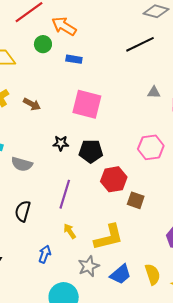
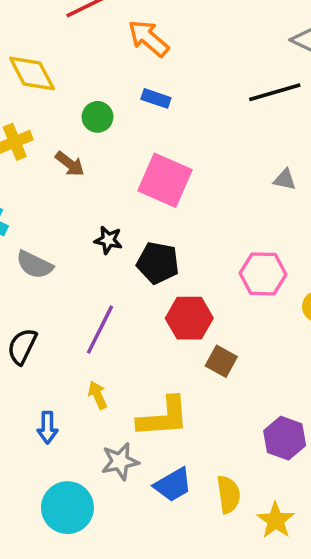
green circle: (43, 44) -> (98, 117), moved
blue arrow: (45, 254) -> (47, 427), turned 150

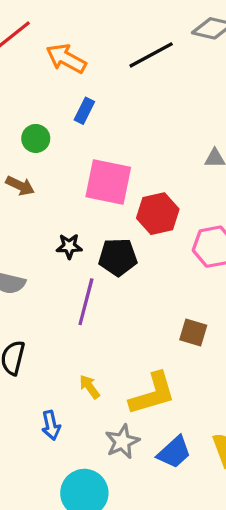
black line: (275, 92) -> (151, 55), moved
blue rectangle: (156, 98) -> (84, 111), turned -70
red hexagon: (189, 318) -> (158, 214), moved
purple line: (100, 330) -> (86, 302), moved

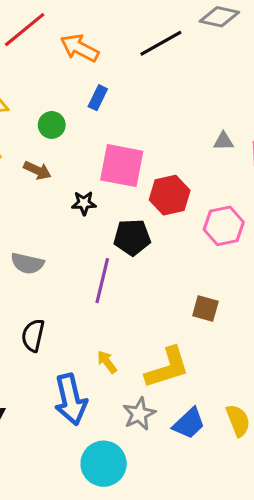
black star: (69, 246) -> (84, 203), moved
blue arrow: (51, 425) -> (71, 399), size x1.8

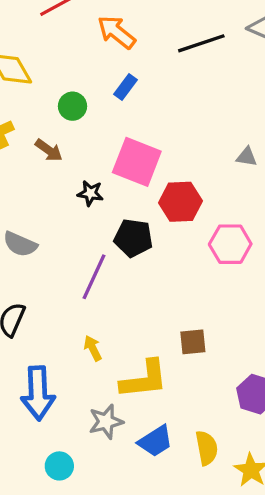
brown square: (205, 308) -> (193, 342), moved, turned -32
yellow arrow: (107, 362) -> (93, 348), moved
cyan circle: (104, 464) -> (59, 466), size x0.6

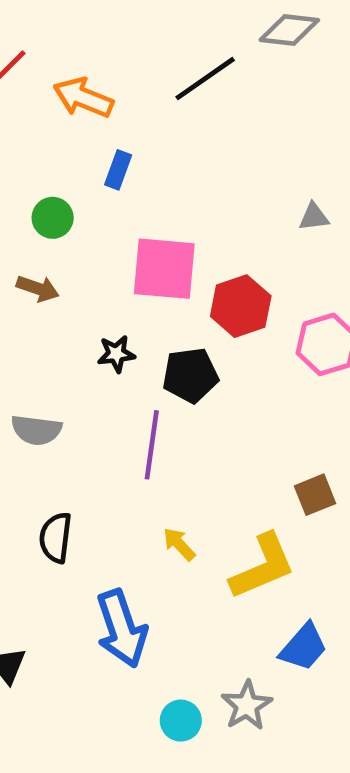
black star: (90, 193) -> (116, 354), moved
gray star: (106, 422) -> (247, 705), moved

